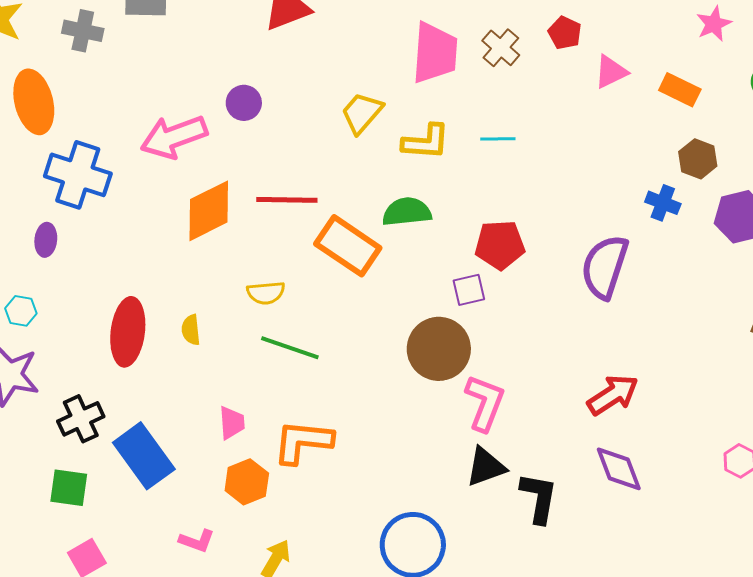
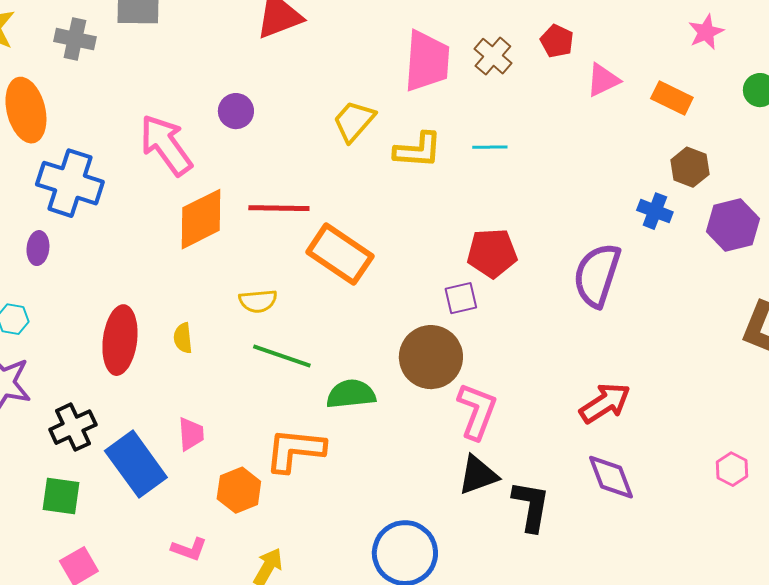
pink arrow: (174, 137) -> (166, 145), turned 74
green semicircle: (407, 212) -> (351, 394), moved
pink trapezoid: (232, 423) -> (191, 434), moved

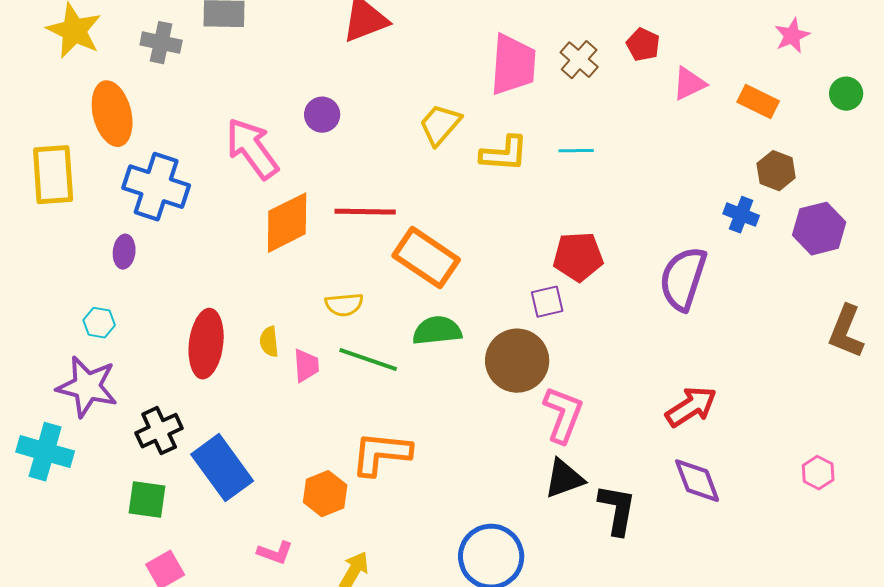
green semicircle: (351, 394) -> (437, 331), moved
pink trapezoid: (191, 434) -> (306, 366), moved

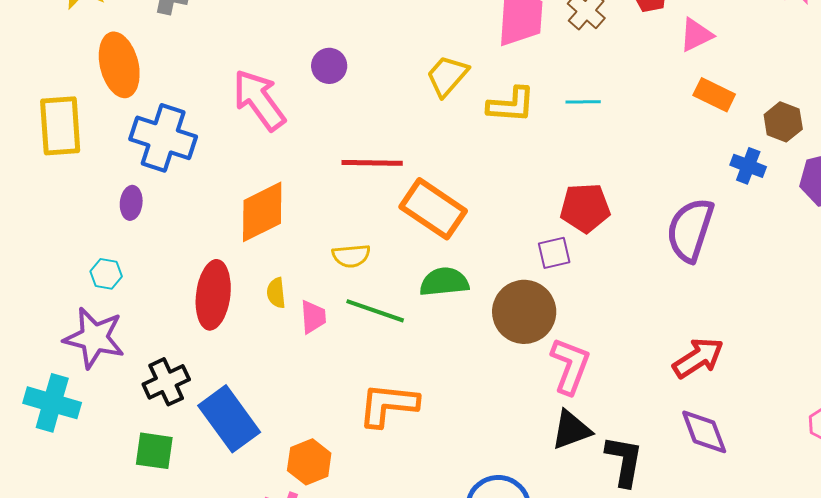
orange rectangle: (758, 102) -> (714, 95), moved
orange diamond: (287, 223) -> (262, 212), moved
orange hexagon: (325, 494) -> (309, 462), moved

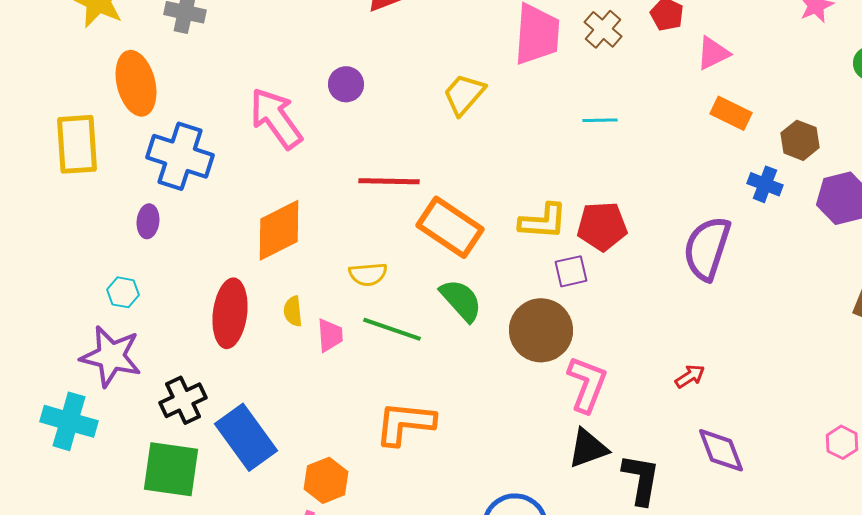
yellow L-shape: (511, 105) -> (543, 221), moved
green semicircle: (444, 282) -> (461, 300), turned 54
red arrow: (698, 358) -> (690, 376), moved, size x0.6
green square: (154, 451) -> (171, 469), size x1.5

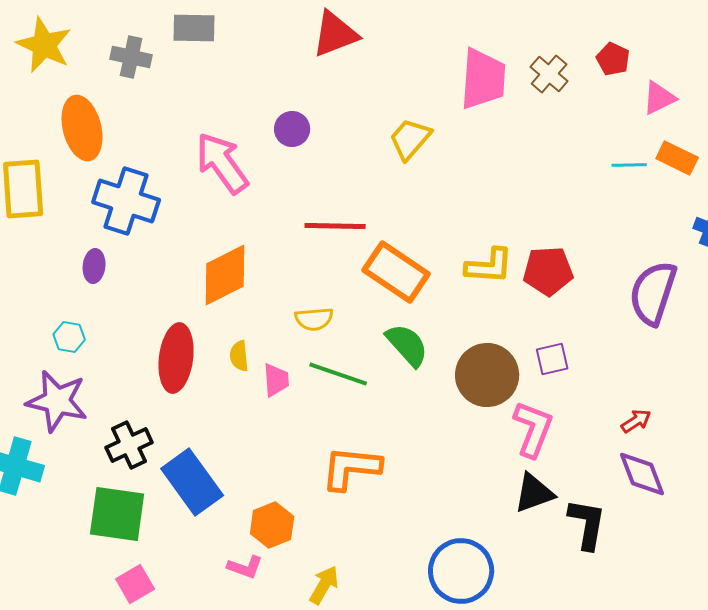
cyan line: (600, 120) -> (629, 165), moved
purple square: (571, 271) -> (552, 359), moved
purple diamond: (721, 450) -> (642, 474), moved

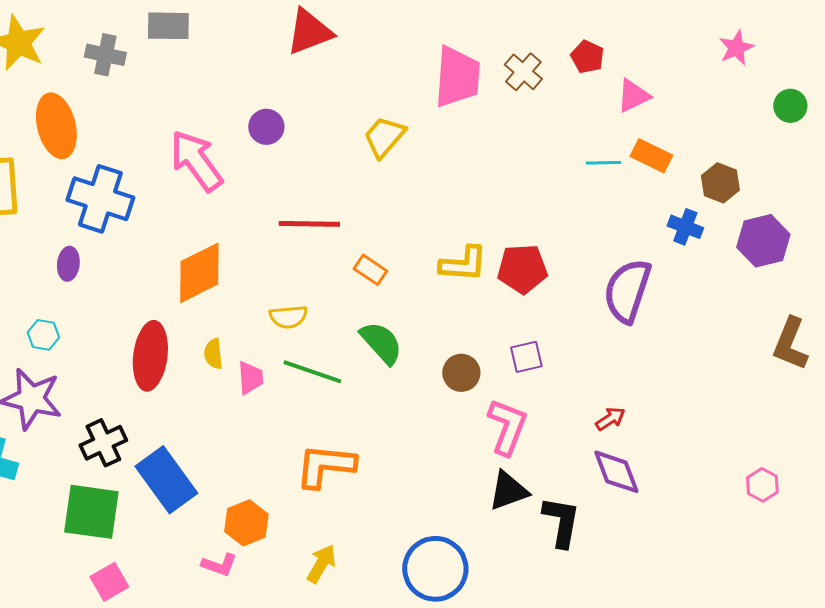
orange rectangle: (396, 272) -> (370, 270), size x0.5
brown circle: (487, 375) -> (461, 373), size x0.6
yellow arrow: (324, 585) -> (321, 564), moved

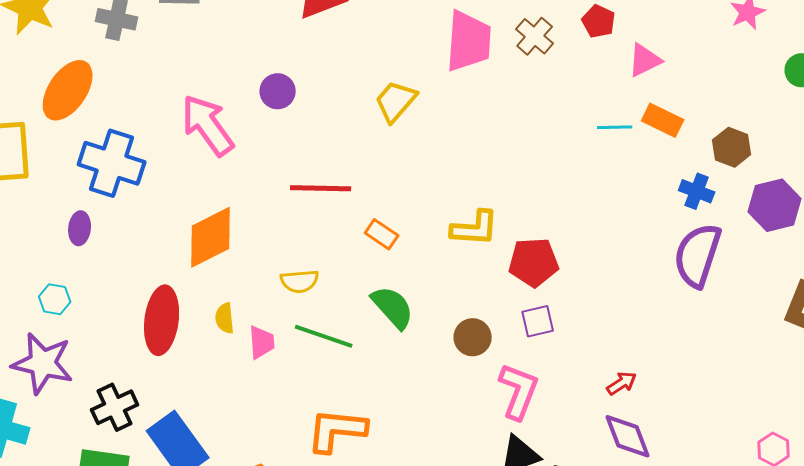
orange ellipse: (56, 126) -> (68, 90), turned 48
red pentagon: (522, 269) -> (534, 262), moved
purple semicircle: (627, 291) -> (698, 255), moved

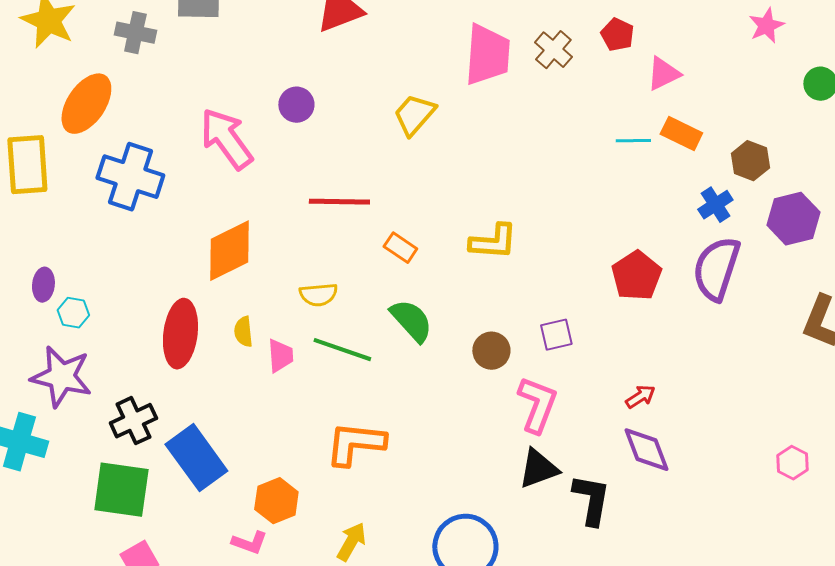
blue cross: (697, 191) -> (715, 205), turned 36
purple ellipse: (80, 228) -> (43, 285), moved
red pentagon: (534, 262) -> (636, 276), moved, turned -30

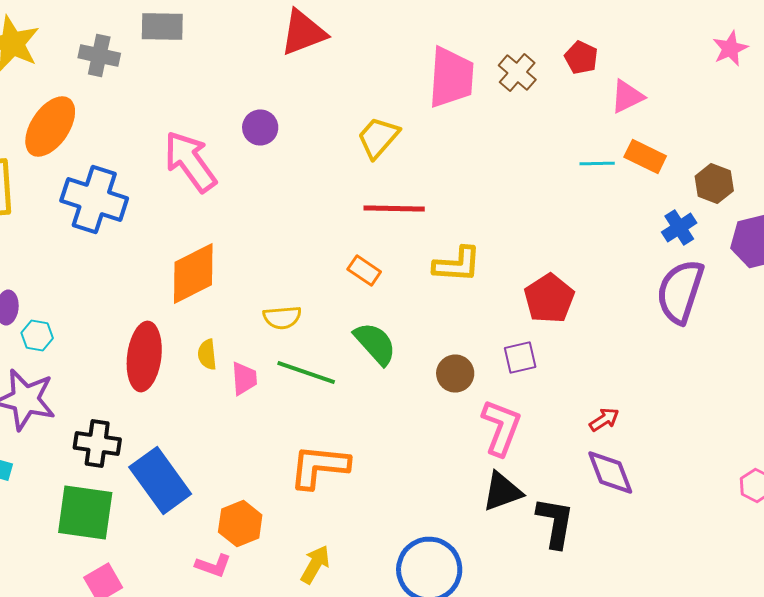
red line: (339, 202) -> (394, 208), moved
red pentagon: (636, 276) -> (549, 298), moved
black cross: (133, 421) -> (97, 444), turned 33

